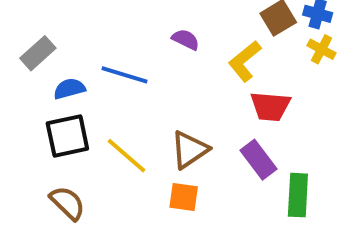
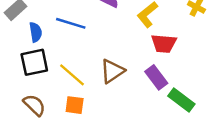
blue semicircle: (69, 89) -> (36, 32), turned 96
green rectangle: (298, 195) -> (181, 100), turned -56
orange square: (184, 197) -> (75, 105), moved

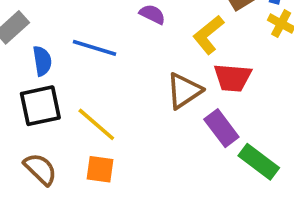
brown triangle: (112, 71) -> (184, 91), moved

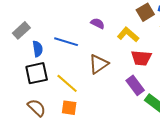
yellow L-shape: (208, 35) -> (128, 35), turned 80
brown triangle: (184, 91) -> (99, 64), moved

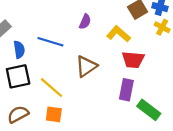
purple semicircle: (98, 23) -> (85, 22), turned 88
purple rectangle: (135, 85) -> (126, 90), turned 48
brown semicircle: (37, 108) -> (18, 114), turned -72

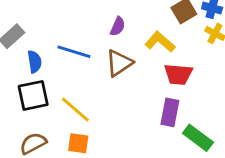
brown triangle: (86, 66) -> (119, 63), moved

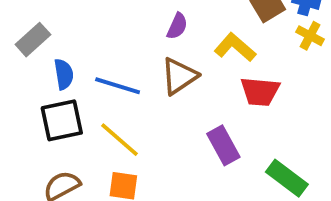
blue line: (74, 52) -> (118, 86), moved
purple rectangle: (170, 112) -> (223, 145), moved, turned -40

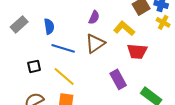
blue semicircle: (64, 74) -> (49, 26), moved
black square: (62, 120) -> (34, 66), size x0.6

